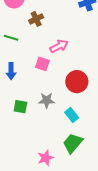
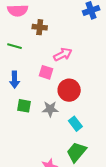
brown cross: (36, 19) -> (40, 27), turned 32
red circle: (77, 82) -> (69, 90), moved
green square: (20, 107) -> (24, 106), moved

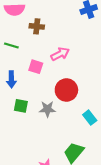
pink square: (46, 72) -> (36, 67), moved
cyan rectangle: (75, 124) -> (90, 118), moved

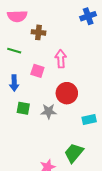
pink arrow: (60, 54) -> (61, 59), turned -66
cyan rectangle: (90, 118) -> (89, 119), turned -64

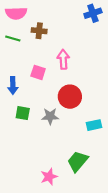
green line: (14, 51) -> (13, 38), moved

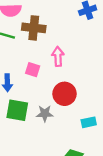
brown cross: (39, 31) -> (34, 28), size x1.5
green square: (23, 113) -> (17, 110), size x1.5

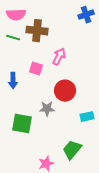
pink arrow: (58, 56) -> (59, 57), turned 30
green square: (17, 110) -> (22, 124), moved

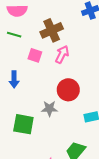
brown cross: (37, 31) -> (52, 30), moved, turned -30
pink square: (36, 69) -> (35, 55), moved

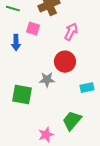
pink arrow: (62, 54) -> (71, 32), moved
blue arrow: (14, 79) -> (16, 43), moved

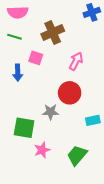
pink star: (46, 135) -> (42, 150), moved

